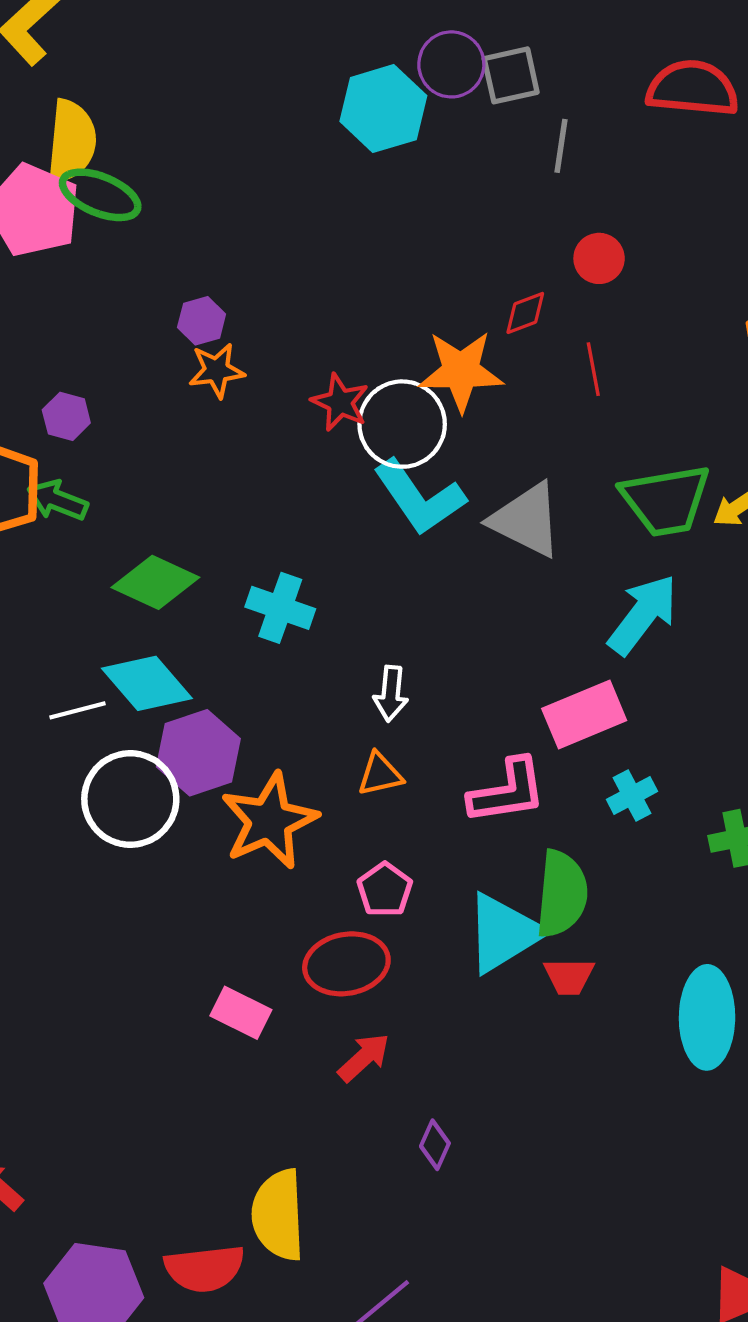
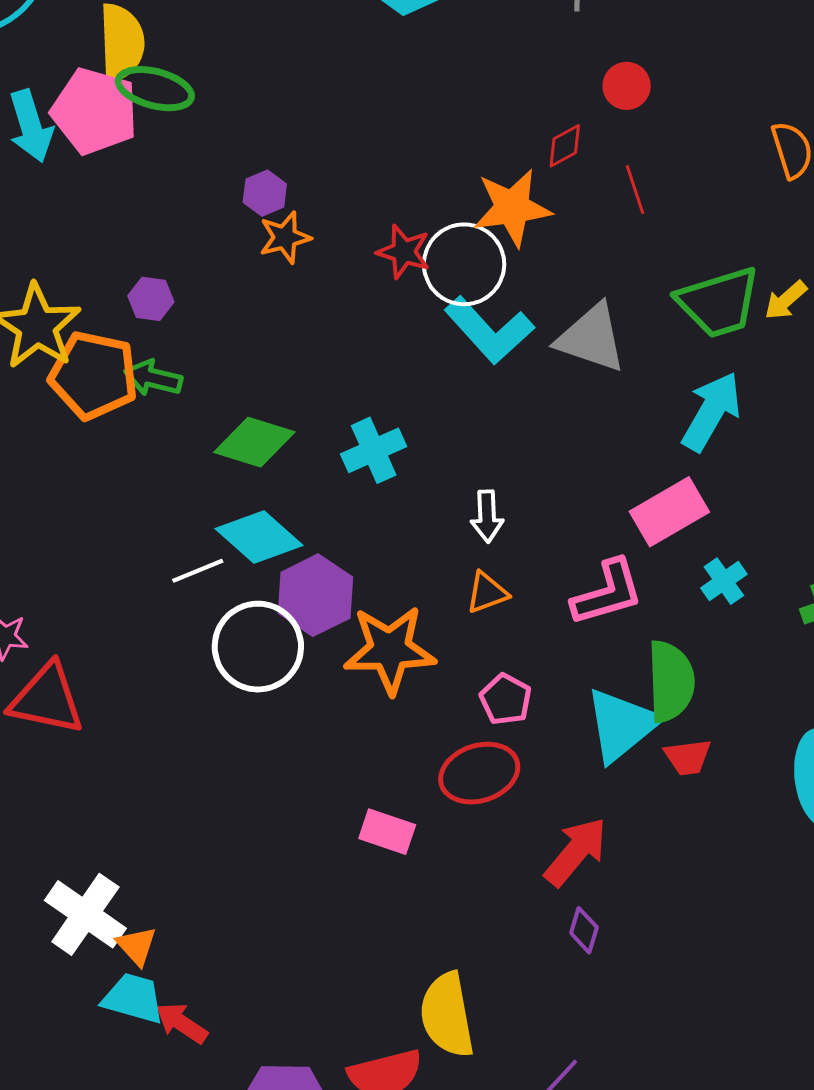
cyan cross: (280, 608) -> (374, 450), turned -36
orange star: (269, 821) -> (390, 650), turned 30
red arrow: (364, 1057) -> (576, 852), moved, size x1.4

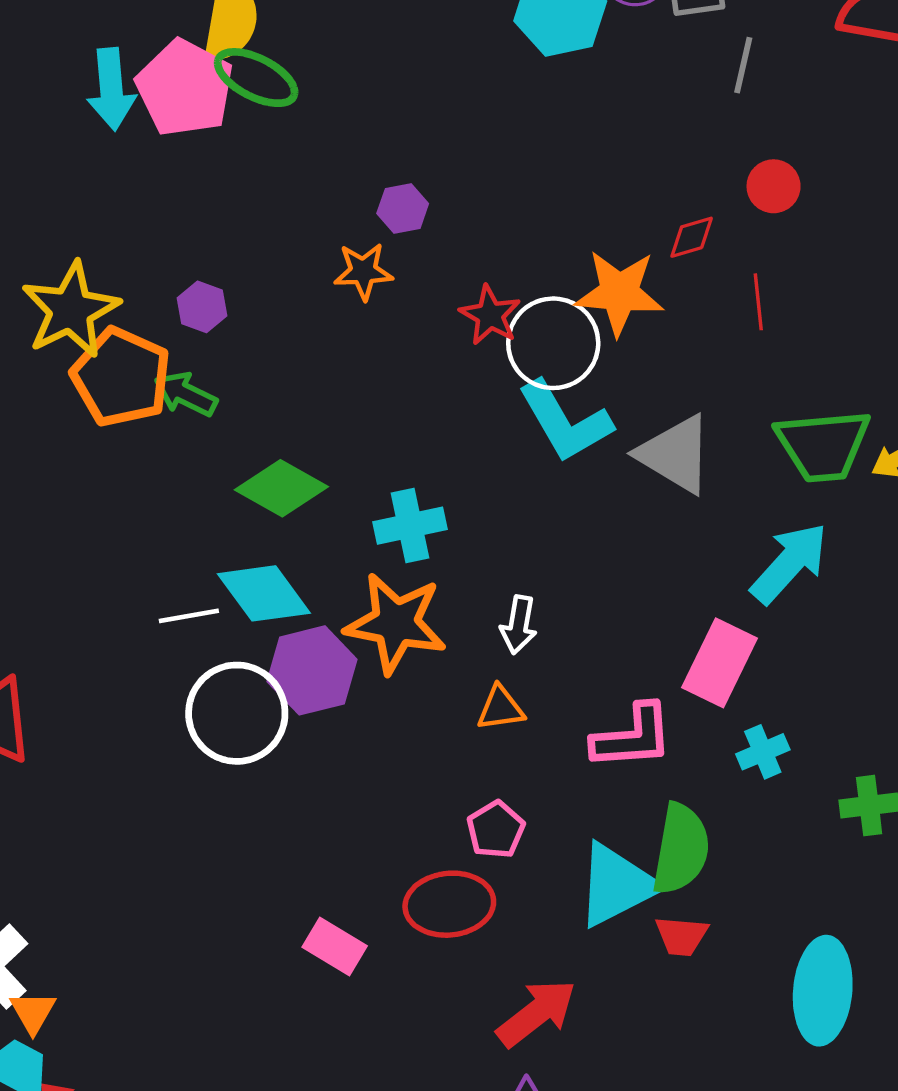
purple hexagon: (265, 193) -> (403, 208), moved
pink rectangle: (669, 512) -> (719, 663), turned -46
orange star: (390, 650) -> (396, 623), moved

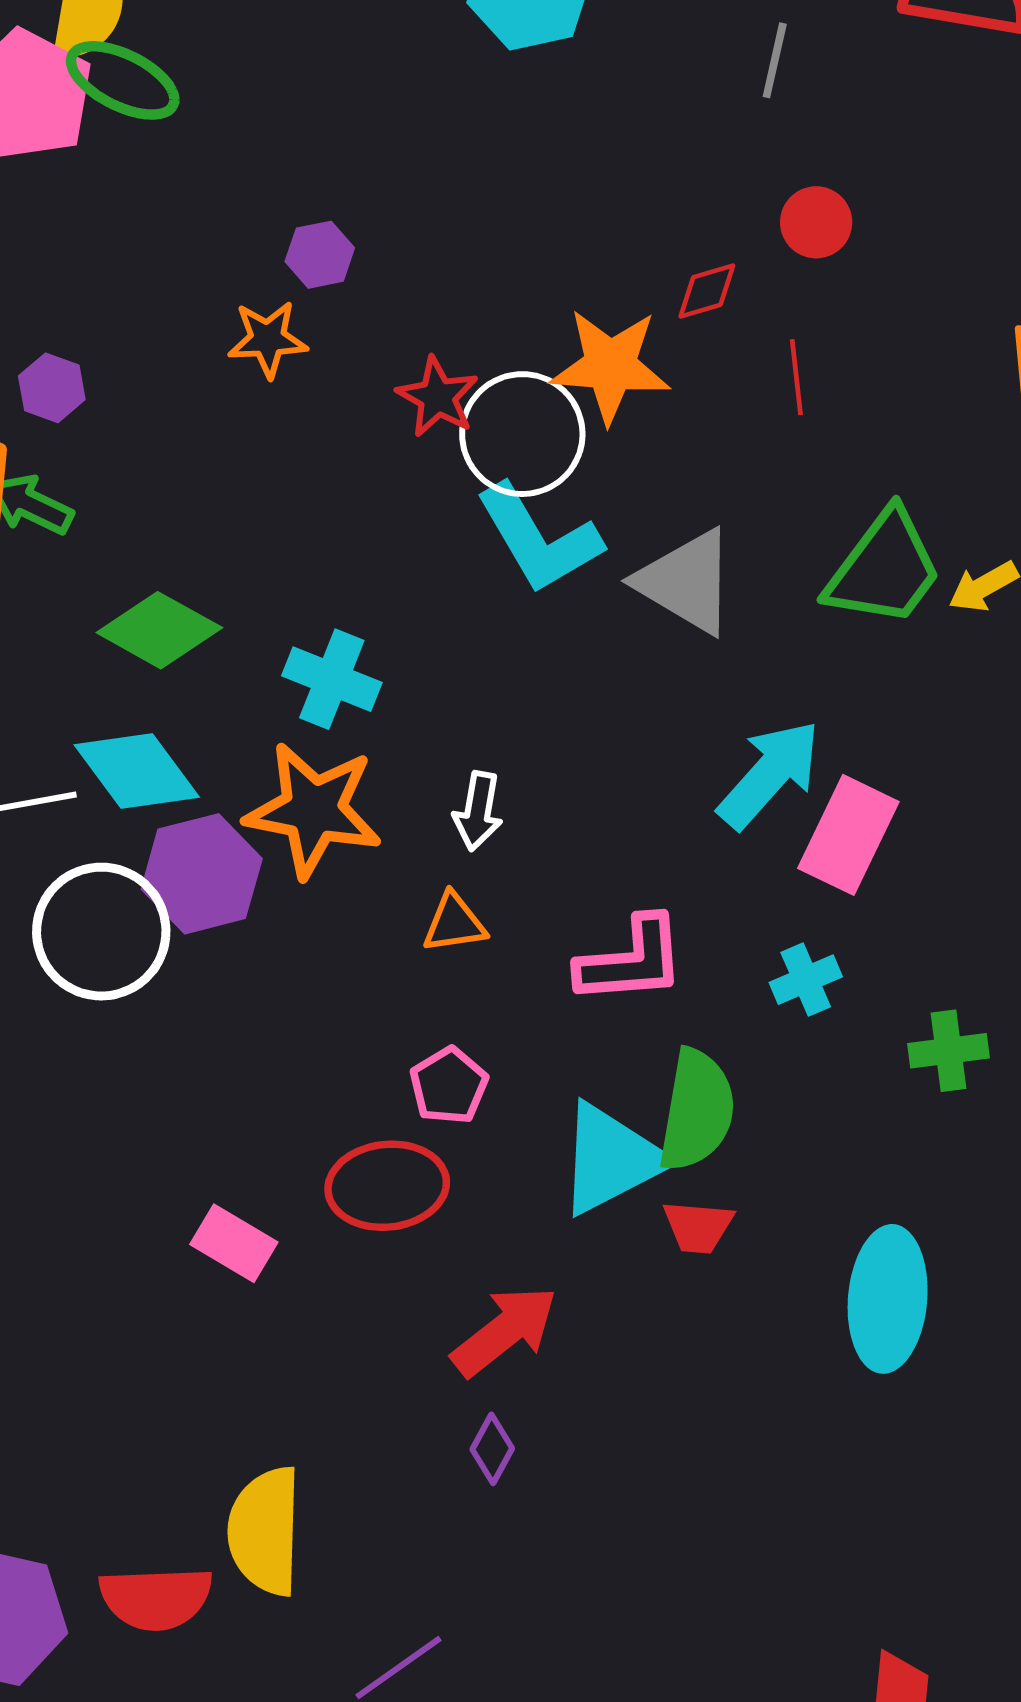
green trapezoid: (823, 445) -> (884, 569), turned -48
cyan cross: (410, 526) -> (332, 679), turned 34
cyan arrow: (789, 563) -> (769, 774), moved
pink rectangle: (719, 663) -> (848, 835), moved

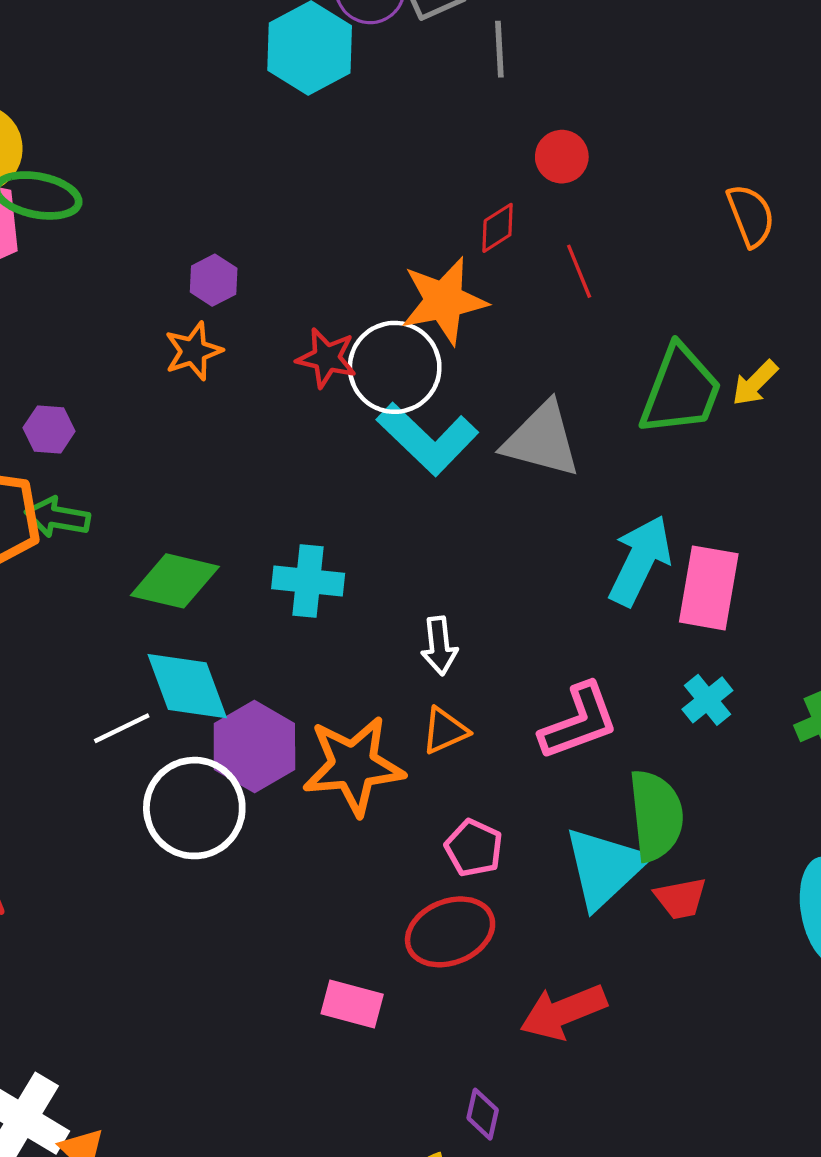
cyan diamond: (137, 771) -> (187, 686), turned 32
orange star: (313, 810) -> (353, 766), moved
red arrow: (505, 1331) -> (563, 1012), turned -148
purple diamond: (492, 1449) -> (483, 1114), moved

